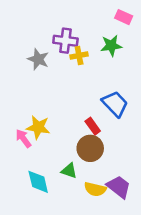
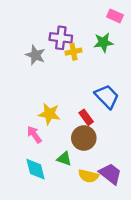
yellow star: (38, 127) -> (49, 114), moved
pink arrow: (23, 138) -> (34, 135), moved

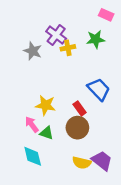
purple cross: (61, 38) -> (56, 35), turned 30
green triangle: (64, 159) -> (47, 133), moved

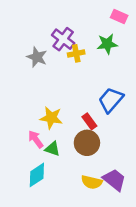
blue trapezoid: (99, 89) -> (111, 100), turned -95
cyan diamond: (33, 156) -> (37, 175), turned 70

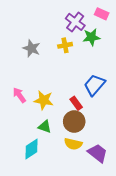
purple cross: (63, 39) -> (75, 22), moved
pink arrow: (36, 139) -> (19, 95), moved
yellow semicircle: (92, 182) -> (73, 144), moved

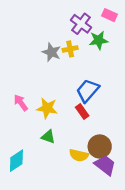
gray star: (31, 48) -> (51, 52), moved
blue trapezoid: (94, 85) -> (88, 91), moved
brown circle: (74, 122) -> (100, 146), moved
cyan diamond: (31, 149) -> (16, 161), moved

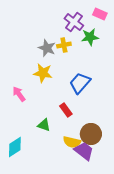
yellow star: (47, 108) -> (43, 73), moved
red rectangle: (82, 111) -> (66, 110), moved
purple trapezoid: (105, 165) -> (84, 151), moved

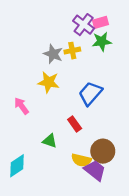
pink rectangle: (100, 14) -> (101, 22), moved, turned -40

